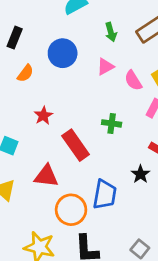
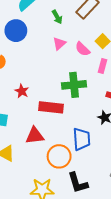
blue circle: (63, 53) -> (16, 31), moved
green cross: (112, 123) -> (74, 85), size x1.6
red rectangle: (76, 145) -> (51, 107), turned -35

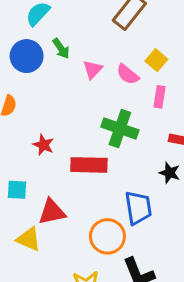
green arrow: (57, 17) -> (61, 49), moved
green cross: (74, 85) -> (120, 129), turned 30
red triangle: (35, 136) -> (52, 212), moved

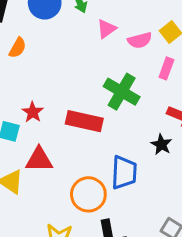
pink semicircle: (128, 74) -> (140, 40), turned -65
red star: (43, 145) -> (33, 112), moved

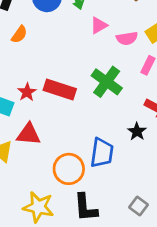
red rectangle: (84, 121) -> (60, 89), moved

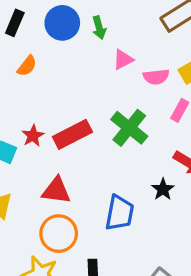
red rectangle: (60, 89) -> (72, 134), turned -48
red triangle: (29, 134) -> (56, 191), moved
orange circle: (69, 169) -> (59, 234), moved

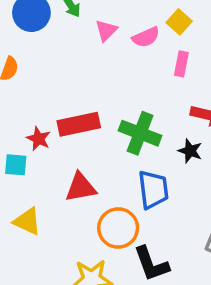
green cross: (129, 128) -> (140, 133), moved
red rectangle: (72, 134) -> (79, 124), turned 33
orange circle: (59, 234) -> (118, 228), moved

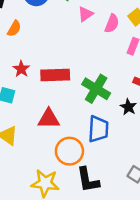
pink semicircle: (146, 37) -> (112, 24), turned -54
red star: (39, 139) -> (21, 69), moved

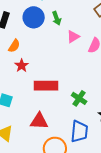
red star: (21, 69) -> (22, 66), moved
green cross: (96, 89) -> (79, 98), size x0.7

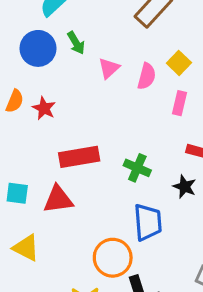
red star: (22, 66) -> (44, 108), moved
red triangle: (39, 121) -> (58, 199), moved

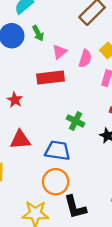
red star: (44, 108) -> (15, 100), moved
red rectangle: (79, 157) -> (50, 77), moved
blue trapezoid: (148, 222) -> (57, 151), moved, turned -80

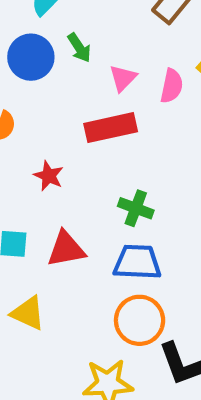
green cross: (76, 121) -> (136, 208), moved

